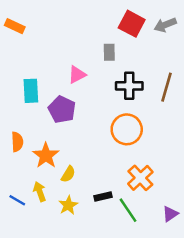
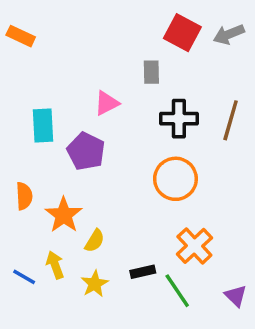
purple triangle: (170, 214) -> (236, 296), turned -42

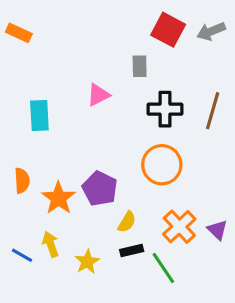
purple pentagon: (86, 151) -> (100, 189), moved
yellow semicircle: (95, 241) -> (127, 222), moved
purple triangle: (236, 296) -> (217, 230), moved

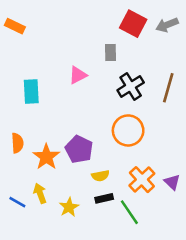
black cross: (165, 109) -> (131, 86), turned -32
yellow semicircle: (127, 222) -> (100, 176), turned 48

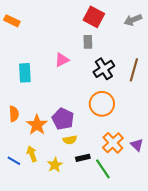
red square: (133, 24) -> (94, 17), moved
yellow semicircle: (100, 176) -> (70, 140), moved

